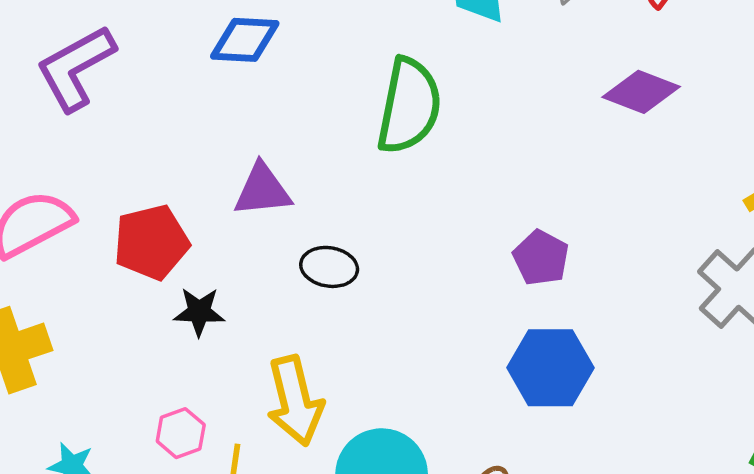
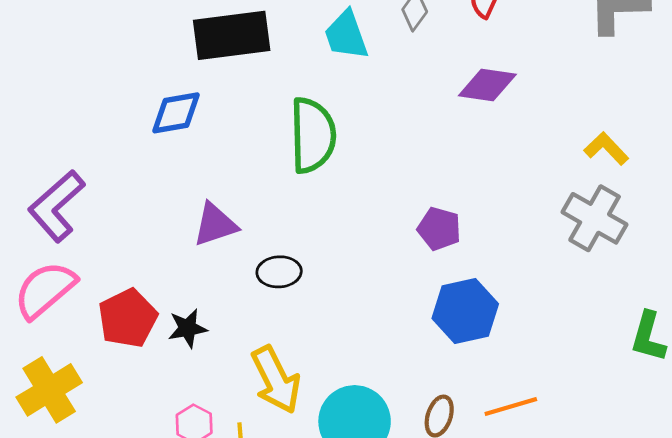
purple L-shape: (76, 68) -> (56, 206), moved
red pentagon: (151, 242) -> (128, 318), moved

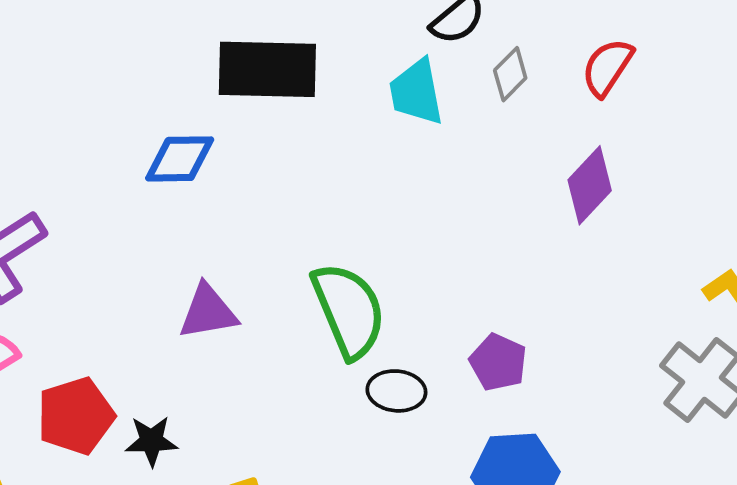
purple diamond: (487, 85) -> (590, 185), turned -64
green semicircle: (313, 135) -> (349, 310), moved, turned -30
black ellipse: (279, 272) -> (396, 391), moved

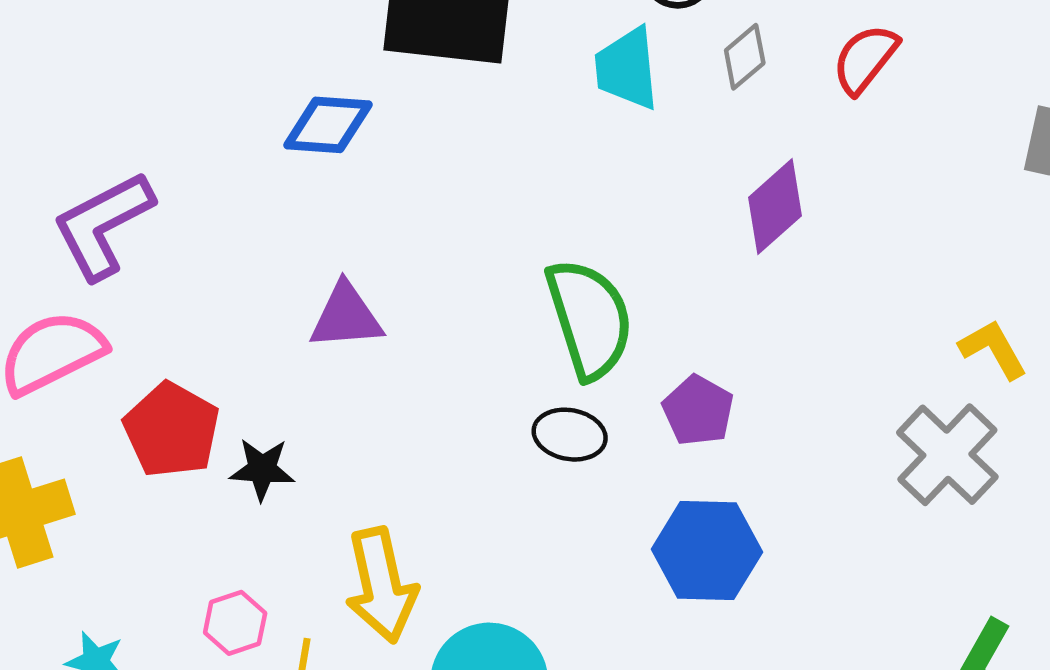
purple diamond: (590, 185) -> (775, 207), moved
green semicircle: (349, 310) -> (589, 319), moved
red pentagon: (76, 416) -> (172, 430), turned -30

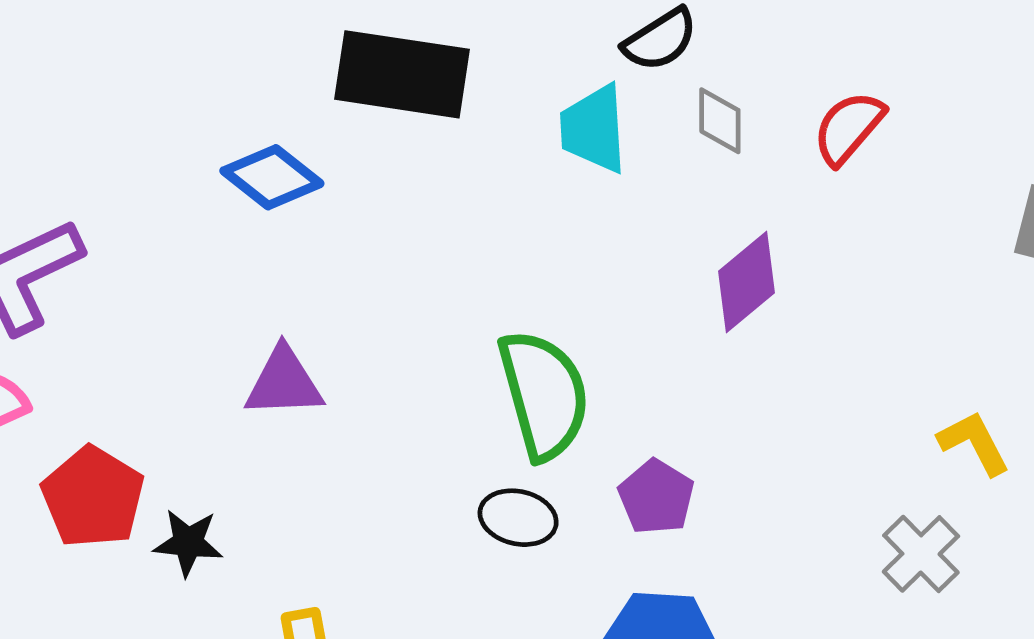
gray diamond: (745, 57) -> (720, 121), turned -52
blue diamond: (328, 125) -> (272, 177), turned 32
gray cross: (947, 455) -> (921, 554), size x0.7

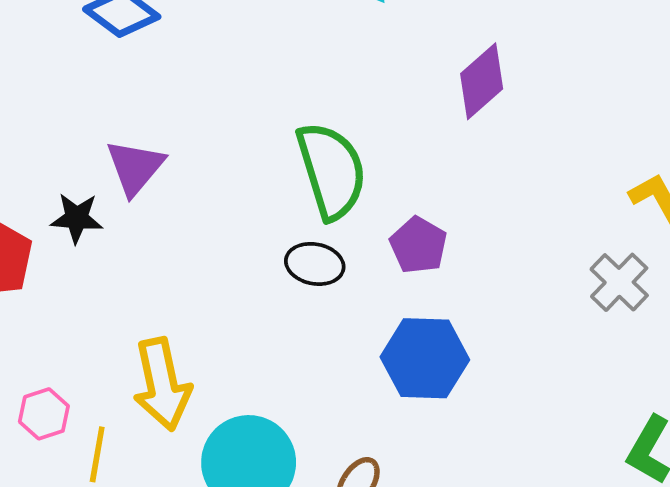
purple triangle: (284, 382) -> (135, 167), turned -46
black star: (188, 543) -> (77, 218), moved

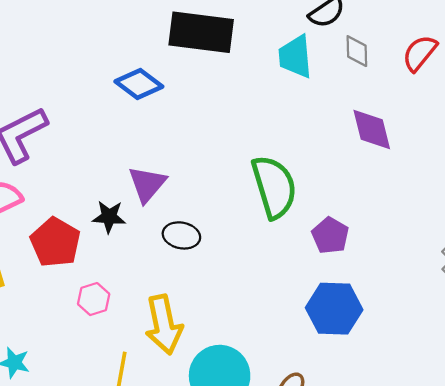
purple diamond: (482, 81) -> (372, 129), turned -63
black ellipse: (315, 264) -> (181, 235), moved
pink hexagon: (44, 414) -> (94, 299), moved

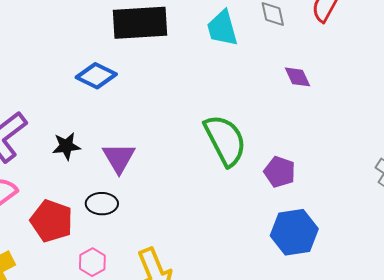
purple diamond: (372, 129) -> (298, 77), size x0.7
black star: (109, 217) -> (66, 146), moved
black ellipse: (181, 235) -> (102, 204), moved

